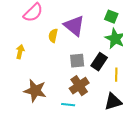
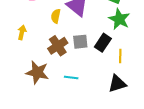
brown cross: (79, 86) -> (58, 46), moved
cyan line: (68, 105) -> (71, 78), moved

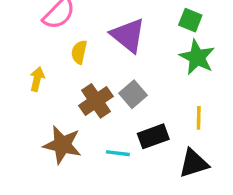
yellow semicircle: (56, 16) -> (79, 52), moved
gray square: (80, 42) -> (133, 94), turned -35
black rectangle: (103, 43) -> (153, 136), moved, turned 36

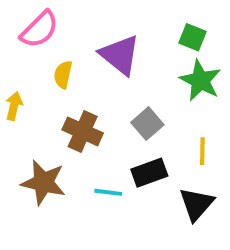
gray square: (133, 94) -> (147, 124), moved
brown cross: (96, 101) -> (83, 131), turned -32
black triangle: (194, 163) -> (196, 204), turned -32

